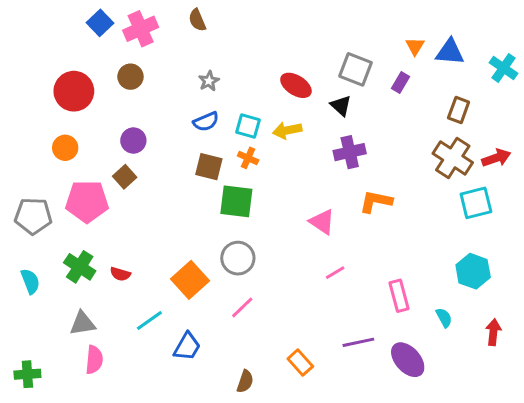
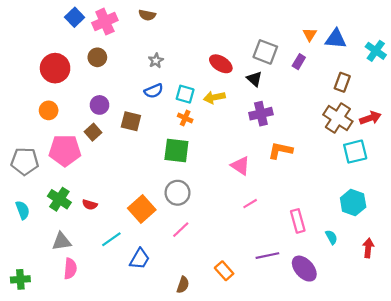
brown semicircle: (197, 20) -> (147, 15), turned -56
brown square: (209, 167) -> (131, 121), moved

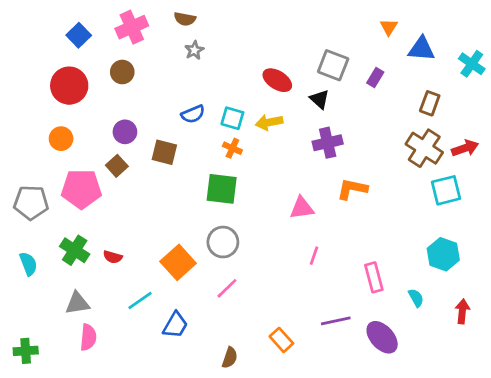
blue square: (75, 17) -> (79, 35), moved
orange triangle: (310, 35) -> (389, 27), moved
gray star: (156, 61) -> (194, 50), moved
pink triangle: (240, 166) -> (302, 208), turned -42
pink line: (250, 204) -> (314, 256), turned -40

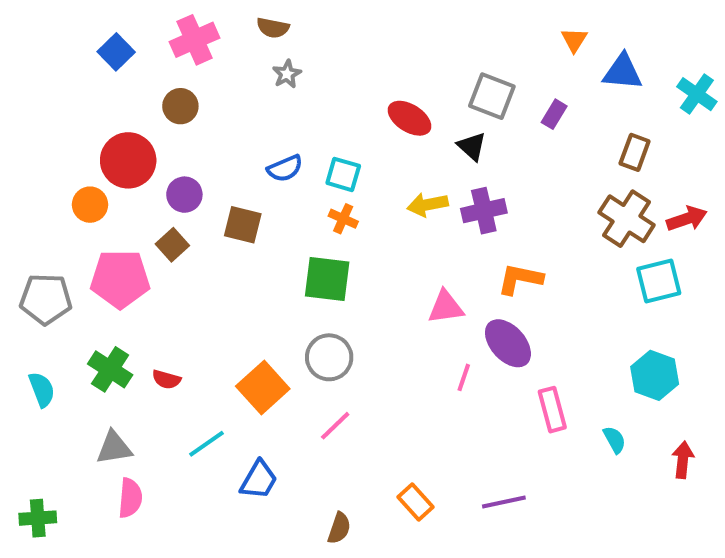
red circle: (69, 86) -> (128, 160), moved
yellow arrow: (269, 122) -> (428, 205), moved
purple line: (336, 321) -> (504, 502), moved
purple ellipse: (382, 337) -> (508, 343), moved

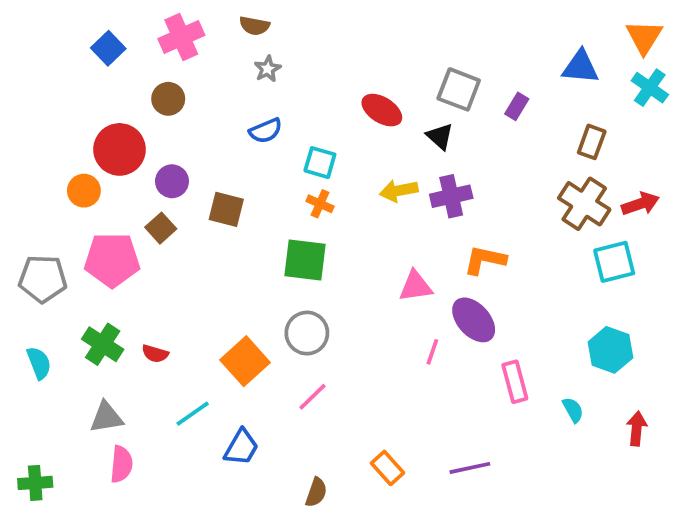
orange triangle: (574, 40) -> (644, 37), moved, size x1.5
blue semicircle: (285, 168) -> (266, 131), moved

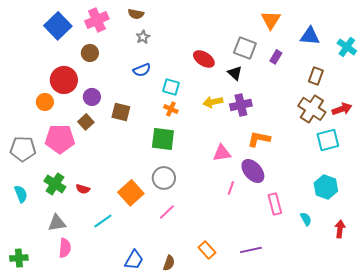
orange triangle: (644, 37) -> (271, 20), moved
blue square: (108, 48) -> (58, 26), size x1.5
blue trapezoid: (241, 447) -> (134, 260), moved

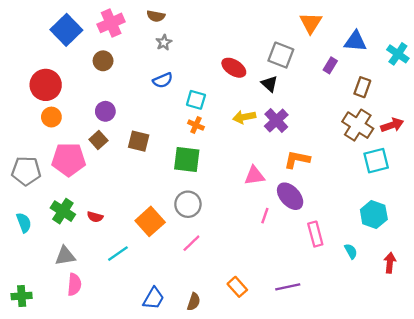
purple rectangle: (276, 57) -> (330, 65), moved
red circle: (64, 80) -> (46, 85), moved
purple cross: (241, 105) -> (276, 120), turned -30
brown square: (121, 112) -> (139, 141), moved

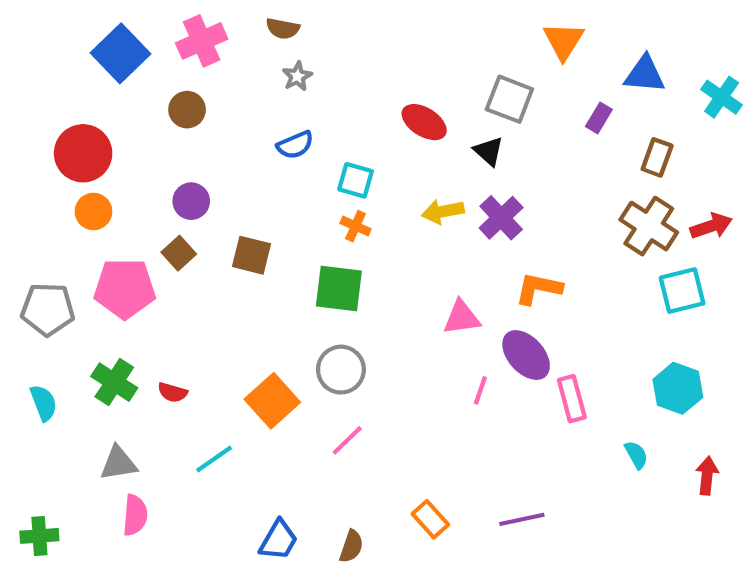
pink rectangle: (315, 234) -> (572, 399), moved

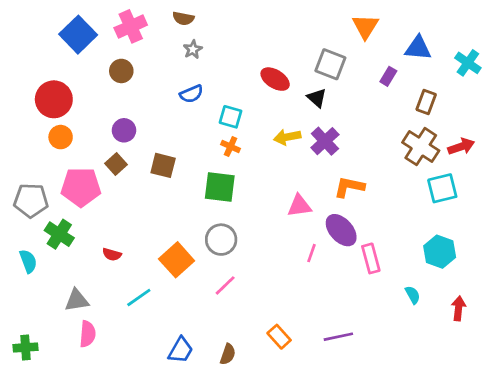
green cross: (114, 382) -> (59, 234), moved

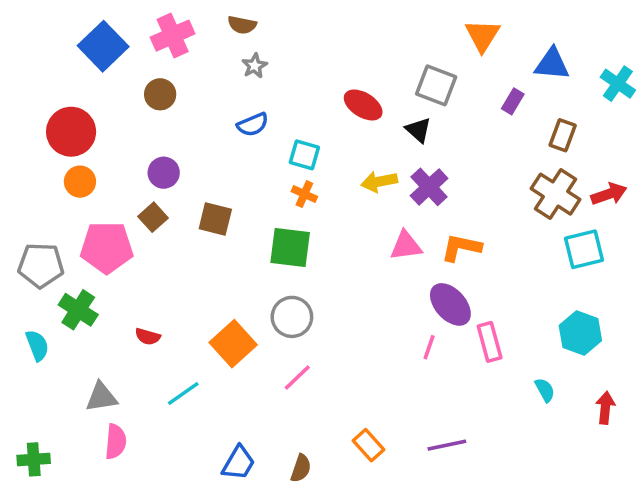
pink triangle: (299, 206) -> (406, 246), moved
pink line: (311, 253) -> (429, 347), moved

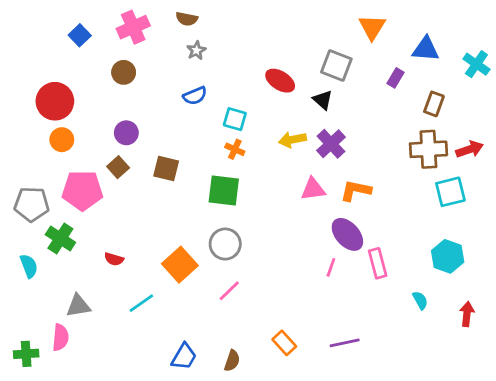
blue square: (103, 46) -> (80, 35), size x0.6
brown cross: (556, 194) -> (428, 149), turned -36
pink semicircle: (116, 442) -> (60, 337), moved

